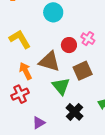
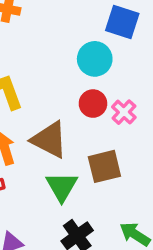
cyan circle: (53, 12) -> (95, 59), moved
red circle: (69, 45) -> (93, 104), moved

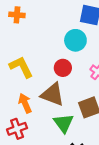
red circle: (93, 104) -> (63, 68), moved

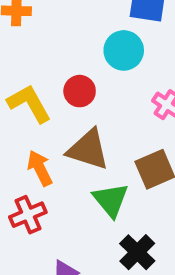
red circle: (63, 68) -> (80, 91), moved

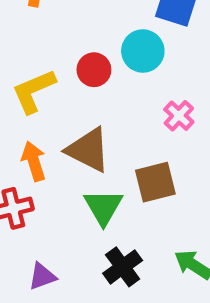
red circle: (80, 91) -> (94, 70), moved
yellow L-shape: (29, 104) -> (34, 91), turned -93

